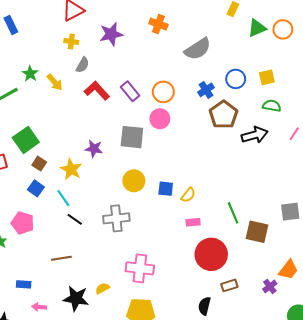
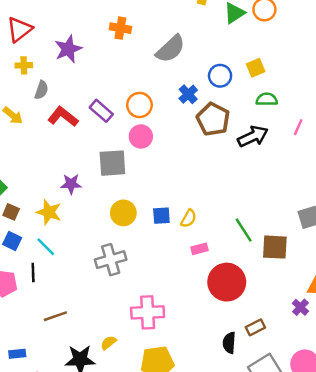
black line: (75, 219) -> (33, 273), moved, turned 63
brown rectangle: (229, 285) -> (255, 327), moved

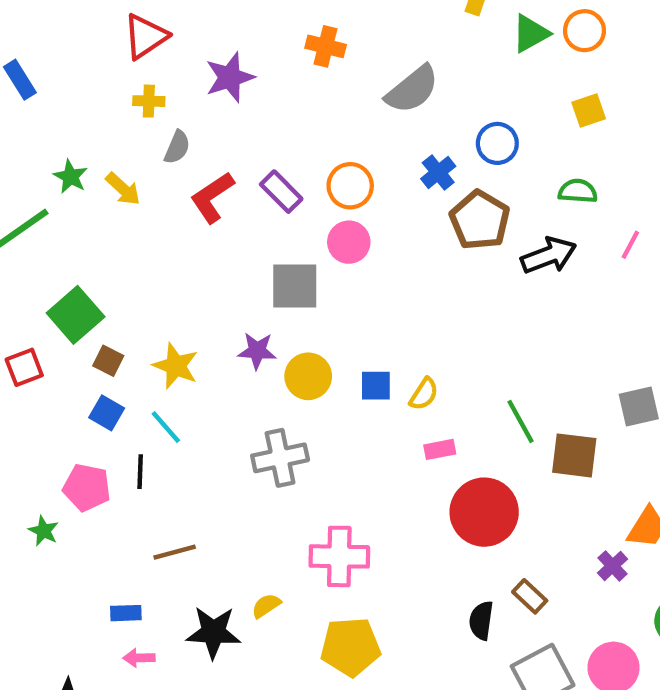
yellow square: (256, 68) -> (589, 110), moved
red L-shape: (63, 117) -> (212, 197), turned -76
purple star: (71, 184) -> (257, 351), moved
brown rectangle: (255, 327) -> (530, 596), turned 66
blue rectangle: (17, 354) -> (126, 613), moved

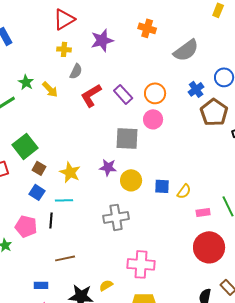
cyan line: (166, 427) -> (64, 200), turned -54
pink rectangle: (440, 449) -> (203, 212), moved

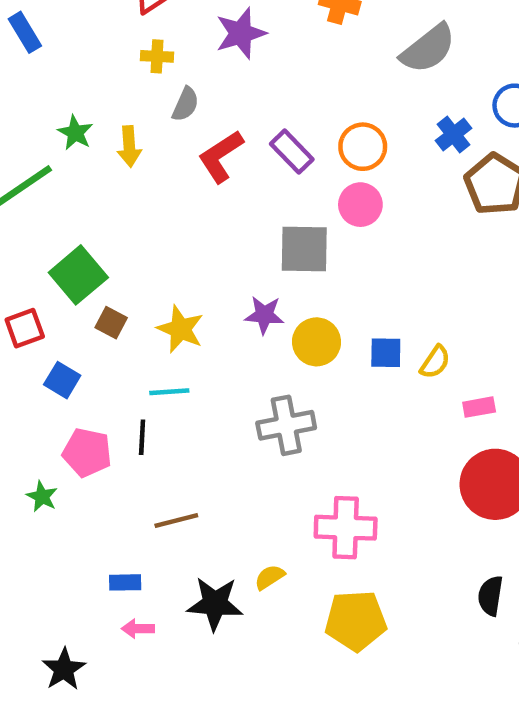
yellow arrow: (50, 89) -> (129, 146), turned 42
blue square: (37, 192) -> (62, 380), moved

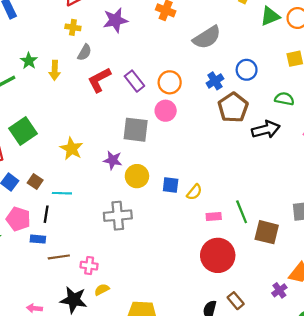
brown square: (111, 323) -> (35, 181), moved
yellow star: (180, 329) -> (71, 149), moved
pink cross: (346, 528) -> (89, 266), moved, size x0.6
blue rectangle: (125, 582) -> (38, 239), moved

